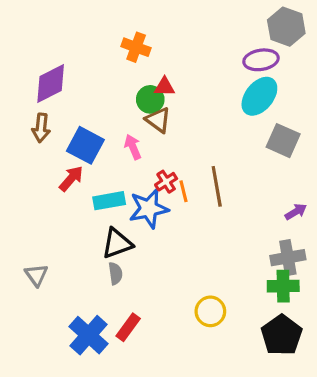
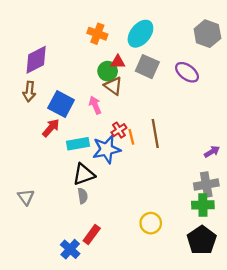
gray hexagon: (286, 27) -> (207, 34), moved
purple ellipse: (261, 60) -> (187, 72), moved, turned 45
cyan ellipse: (259, 96) -> (140, 34), moved
gray square: (283, 141) -> (147, 67), moved
blue cross: (89, 335) -> (70, 249), moved, size x0.7

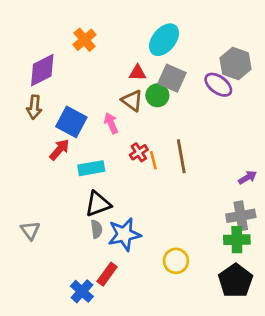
orange cross: (97, 34) -> (85, 40), moved, turned 30
gray hexagon: (207, 34) -> (236, 64), moved
green circle: (108, 71) -> (157, 95), moved
blue star: (106, 149) -> (124, 234), moved

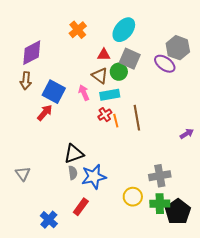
orange cross: (85, 40) -> (78, 30), moved
cyan rectangle: (91, 168) -> (110, 95), moved
gray cross: (241, 216) -> (160, 176), moved
green cross: (237, 240) -> (160, 204), moved
blue cross: (82, 291) -> (49, 220), moved

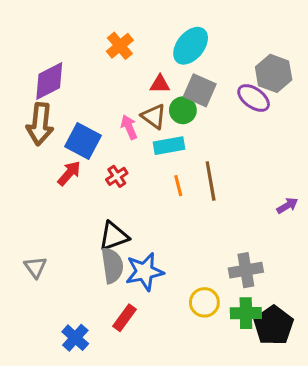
brown arrow: (26, 81) -> (40, 124), size x1.5
pink arrow: (84, 93) -> (129, 127), moved
red cross: (105, 115) -> (117, 176), moved
gray semicircle: (73, 173) -> (112, 265), size x1.6

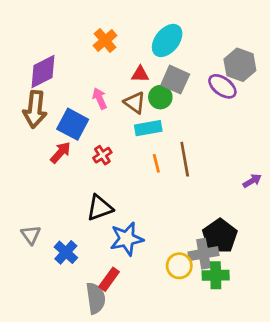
pink arrow: (129, 127) -> (100, 99), moved
gray semicircle: (112, 265) -> (96, 298), moved
gray cross: (246, 270) -> (204, 254), moved
black pentagon: (274, 325) -> (220, 236), moved
blue cross: (75, 338) -> (66, 252), moved

